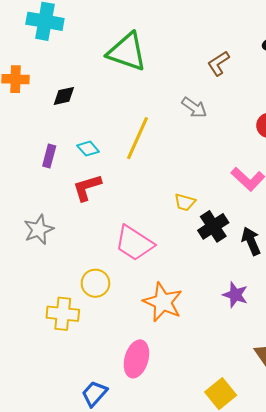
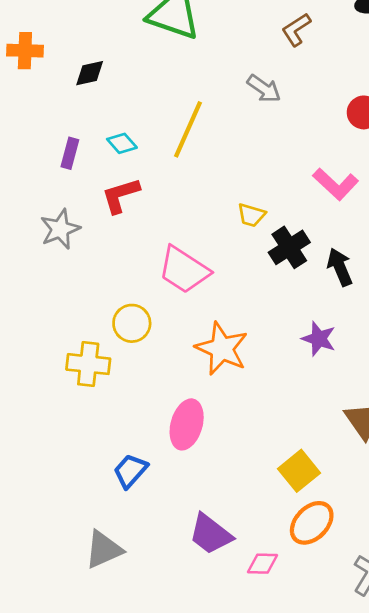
gray star: (39, 230) -> (60, 229), moved

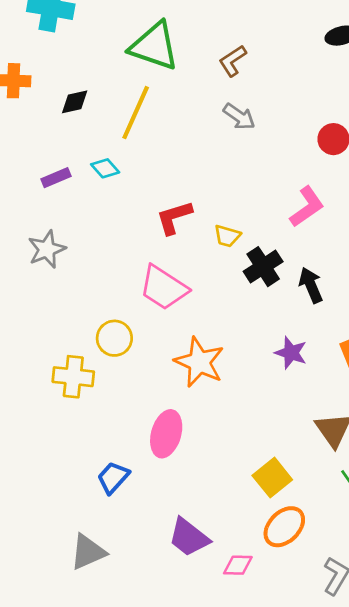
brown L-shape: (296, 30) -> (233, 61), moved
yellow line: (188, 129) -> (136, 113), moved
purple rectangle: (70, 153) -> (56, 178), turned 52
pink L-shape: (336, 184) -> (307, 207), turned -78
red L-shape: (121, 195) -> (174, 217), moved

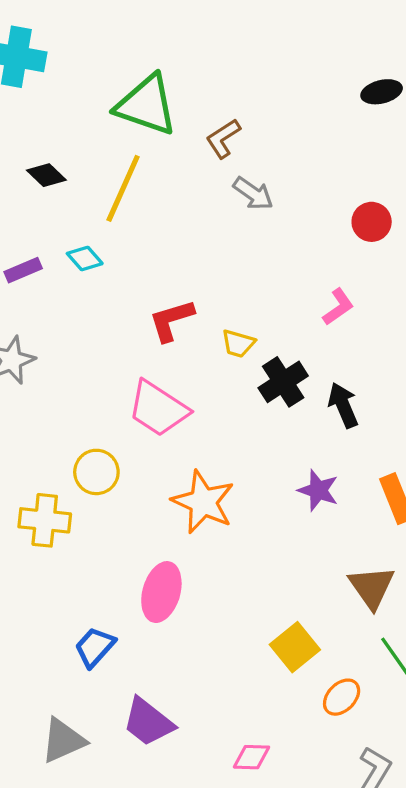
brown L-shape: (233, 61) -> (223, 138), moved
black diamond: (75, 102) -> (46, 175), turned 56
pink L-shape: (307, 207) -> (338, 307), size x0.7
orange ellipse: (284, 527) -> (342, 697), moved, size x0.7
purple trapezoid: (189, 537) -> (148, 722), moved

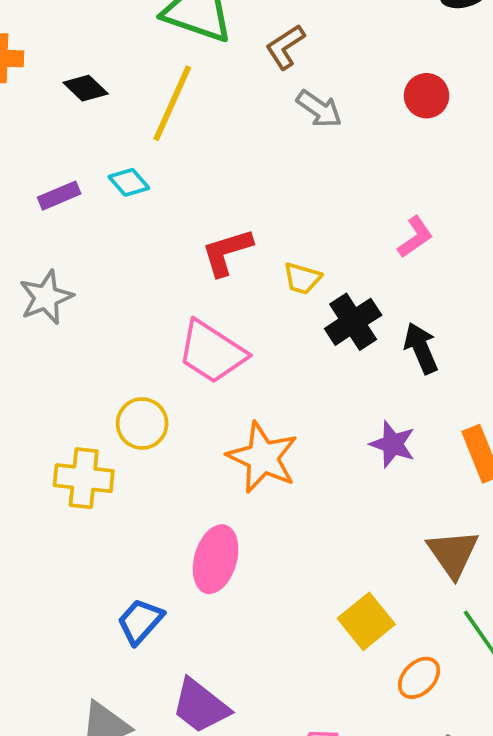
red circle: (372, 222) -> (427, 96), moved

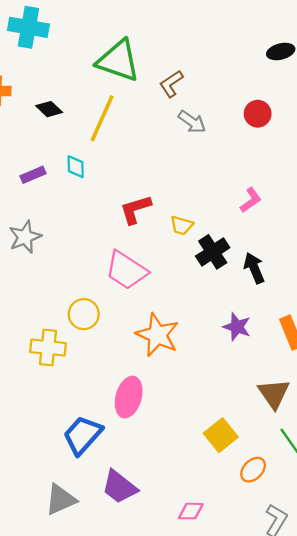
cyan diamond: (129, 182) -> (76, 167), turned 40
blue trapezoid: (140, 621) -> (83, 435), size x1.4

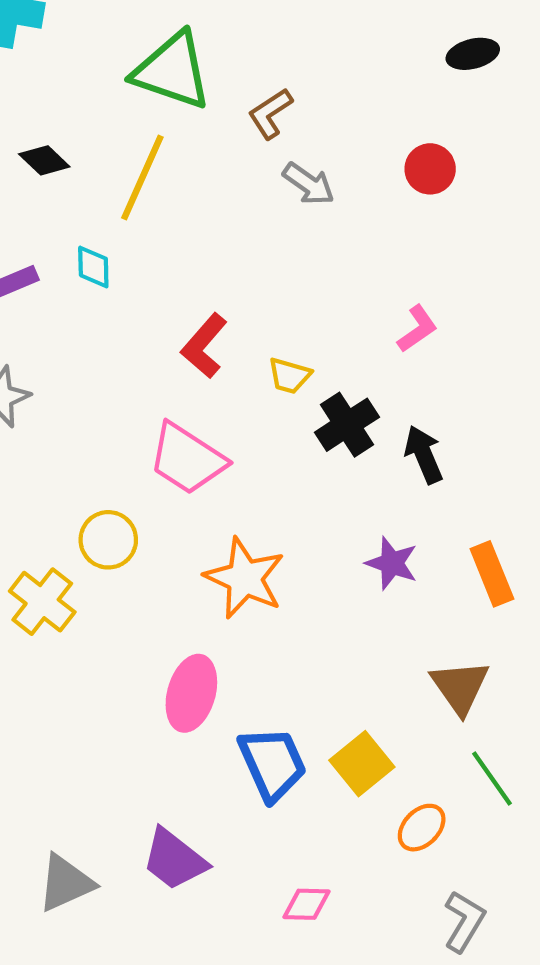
red L-shape: (136, 209) -> (204, 346), turned -32
yellow cross: (48, 348) -> (42, 602), turned 32
blue trapezoid: (83, 435) -> (272, 764), moved, turned 114

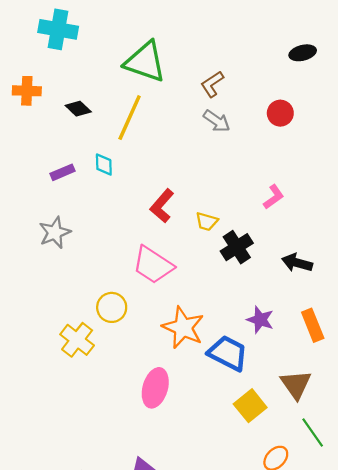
brown L-shape: (270, 114) -> (212, 84), moved
black arrow: (424, 455) -> (297, 263), moved, turned -52
blue trapezoid: (272, 764) -> (228, 353), moved, turned -39
yellow square: (362, 764) -> (250, 406), moved

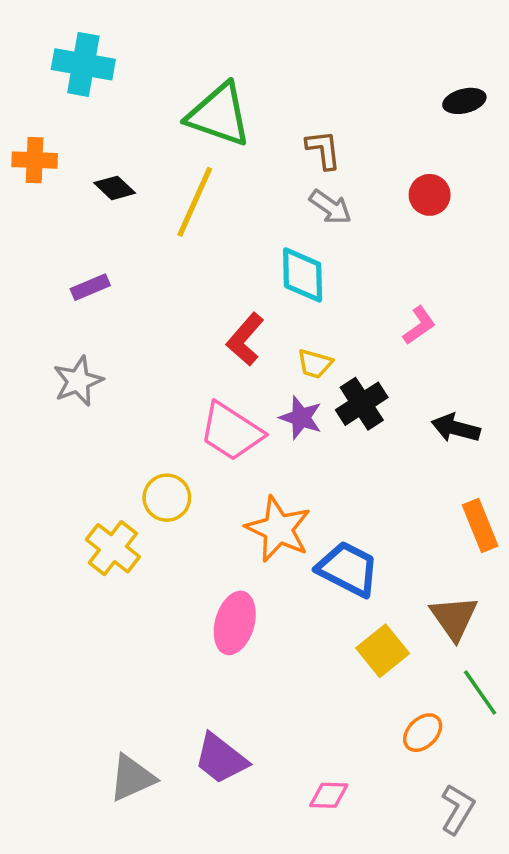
brown L-shape: (212, 84) -> (323, 150), turned 116
cyan diamond: (104, 164) -> (303, 275), moved, size x1.6
purple star: (260, 320) -> (301, 418), moved

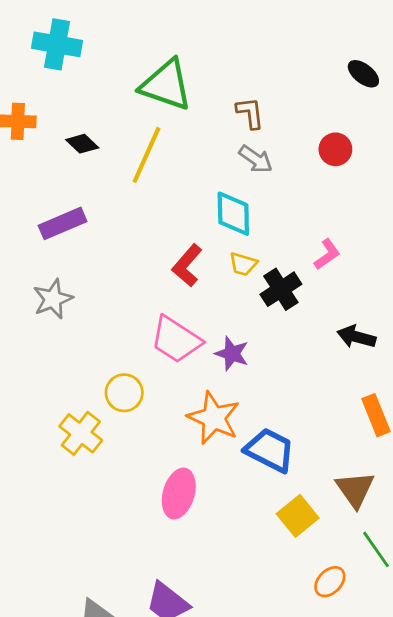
black ellipse: (464, 101) -> (363, 74), turned 52
purple rectangle: (90, 287) -> (63, 223), size x1.5
yellow trapezoid: (315, 364) -> (243, 264), moved
black cross: (362, 404) -> (281, 289), moved
purple star: (301, 418) -> (232, 354), moved

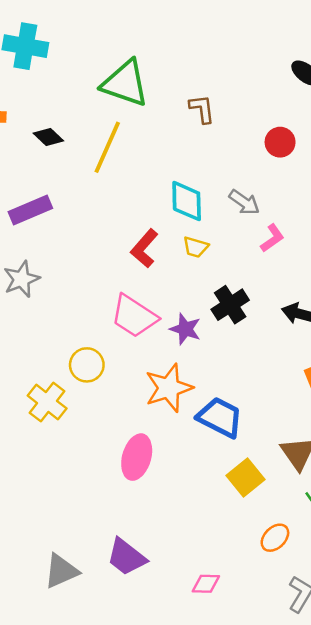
gray arrow: (256, 159) -> (244, 202), moved
black cross: (281, 289) -> (230, 305), moved
orange star: (214, 418) -> (169, 388), turned 30

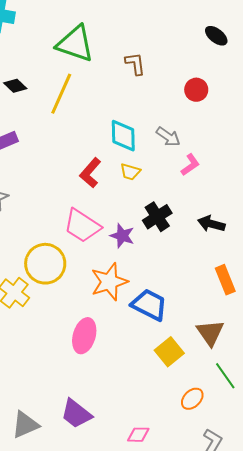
yellow circle: (87, 365) -> (45, 264), size x1.5

